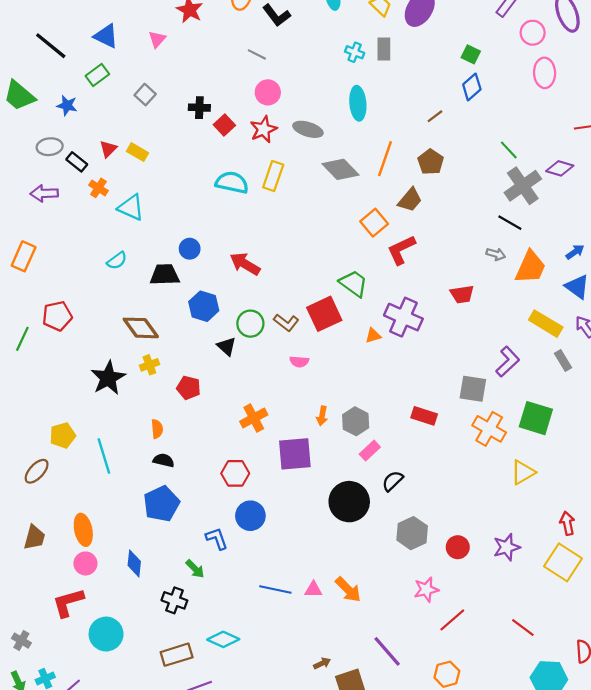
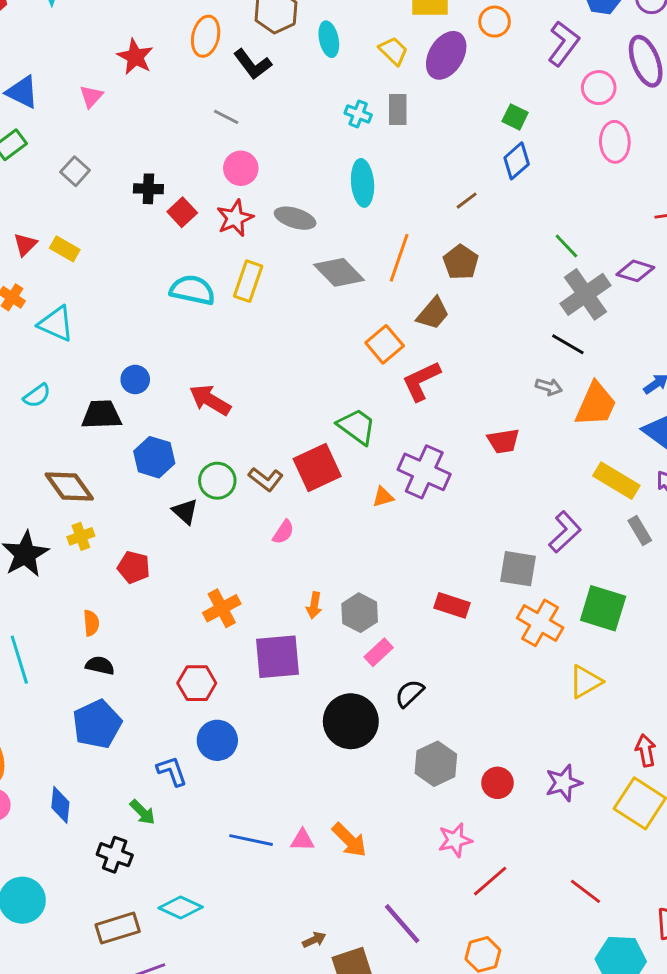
pink semicircle: (299, 362) -> (283, 532), turned -60

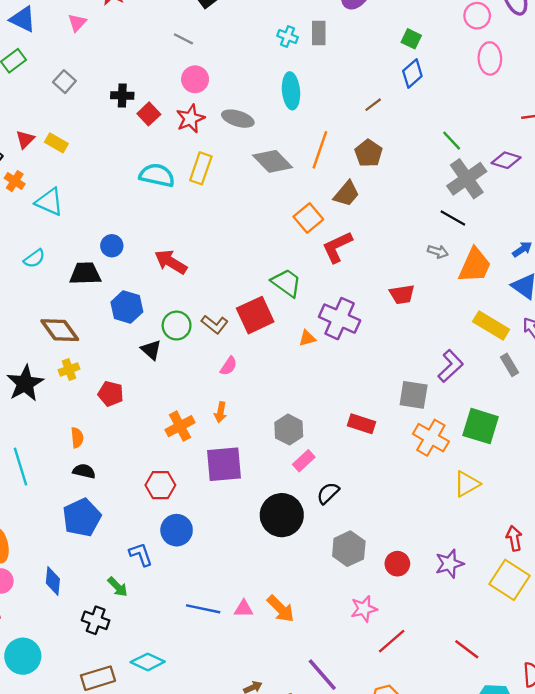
orange arrow: (314, 605) -> (220, 412), moved

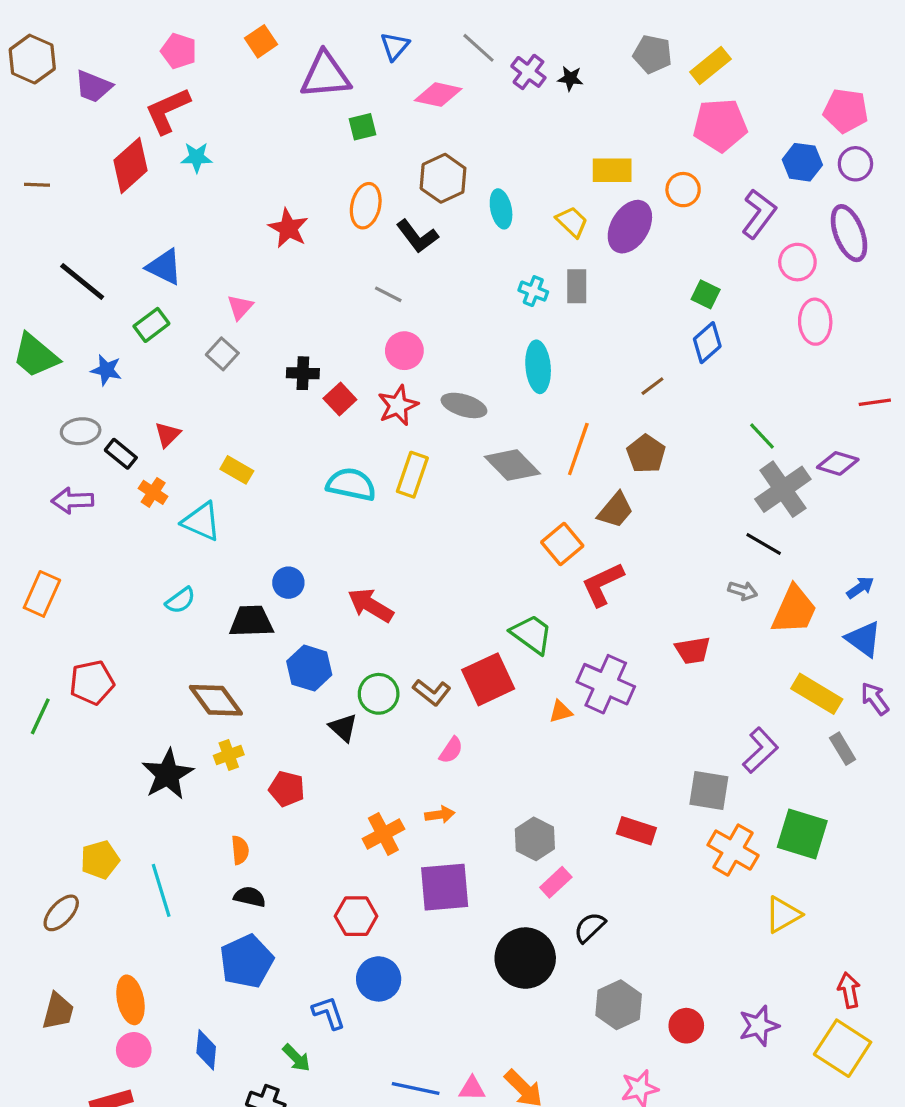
pink triangle: (77, 23) -> (240, 307), moved
yellow rectangle: (56, 143) -> (237, 470), moved
orange arrow: (220, 412) -> (440, 815), turned -108

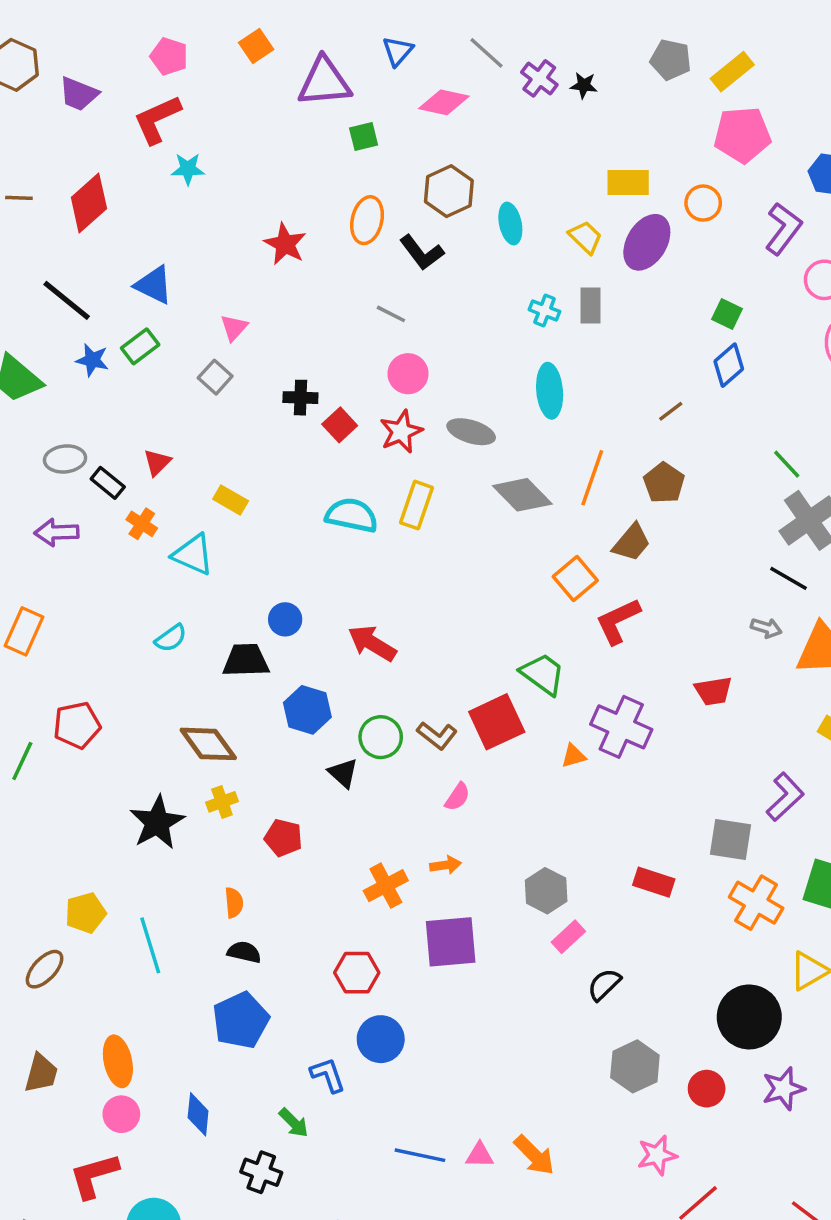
red diamond: (130, 165) -> (89, 203), moved
blue star: (106, 370) -> (92, 360), moved
black circle: (525, 958) -> (749, 1017), moved

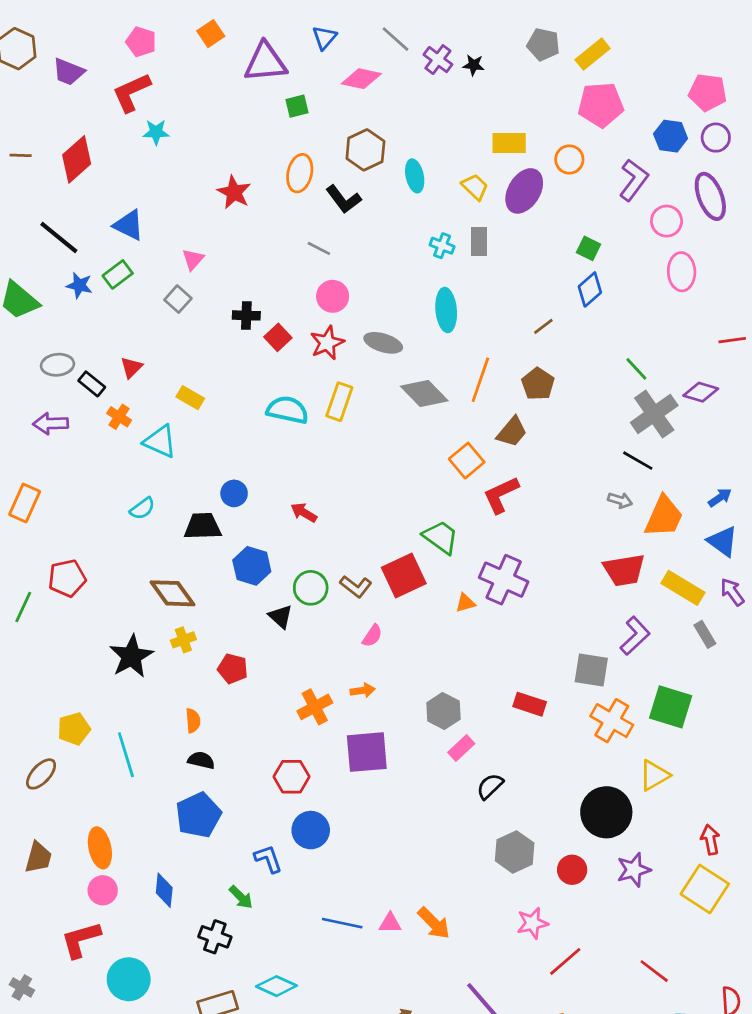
red arrow: (372, 643) -> (304, 513), size x0.7
red trapezoid: (713, 691) -> (624, 570), moved, size x1.4

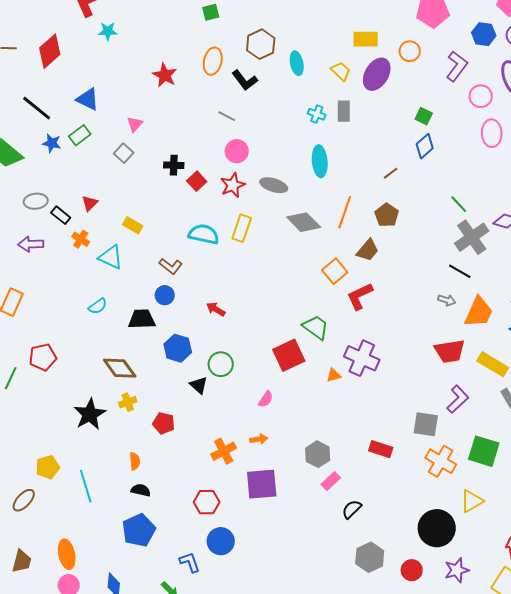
brown L-shape: (356, 586) -> (171, 266), moved

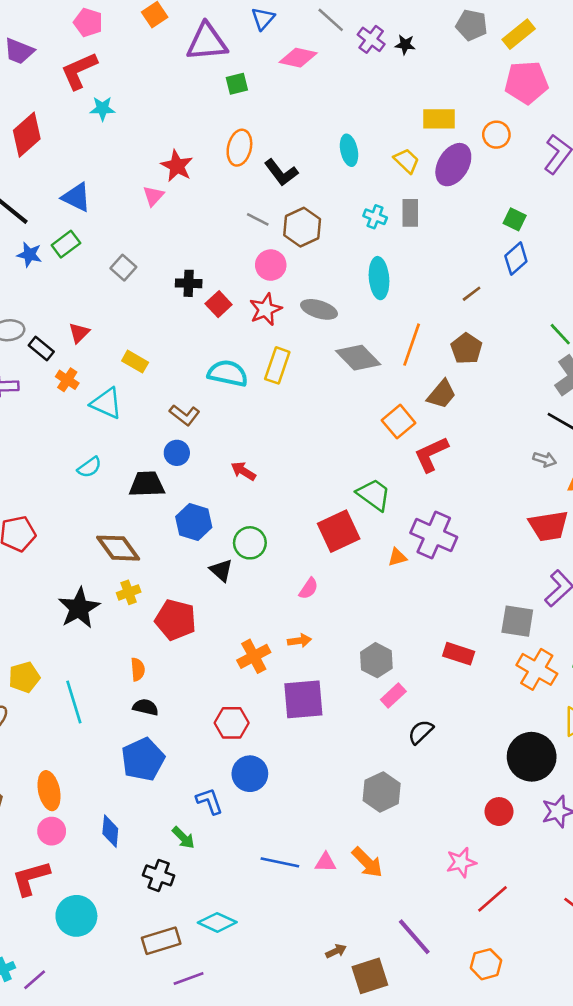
brown hexagon: (261, 44) -> (302, 227), moved
pink triangle: (135, 124) -> (153, 196), moved
red pentagon: (164, 423) -> (176, 620), size x1.4
gray hexagon: (370, 557) -> (382, 792), moved

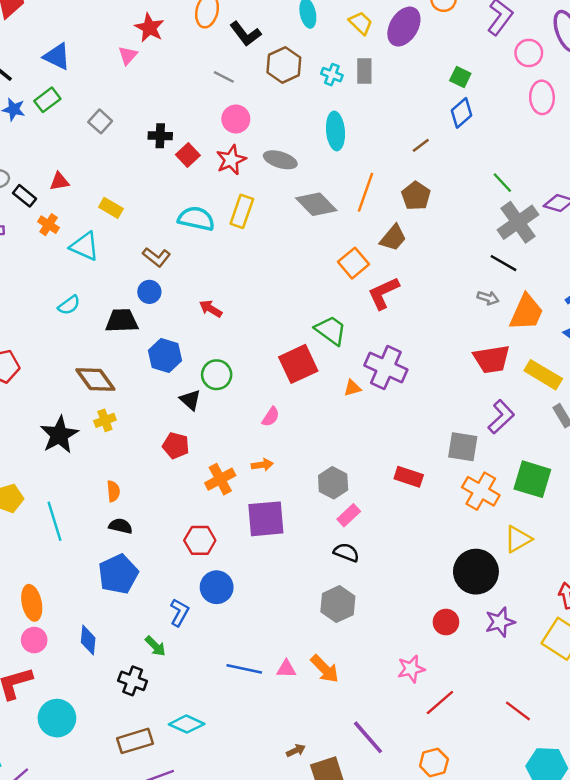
brown hexagon: (302, 227) -> (284, 65), moved
red triangle: (79, 333) -> (59, 181), turned 35
red pentagon: (176, 620) -> (176, 446), moved, size x0.7
black semicircle: (421, 732) -> (346, 552), moved, turned 65
blue L-shape: (209, 801) -> (179, 612), turned 48

